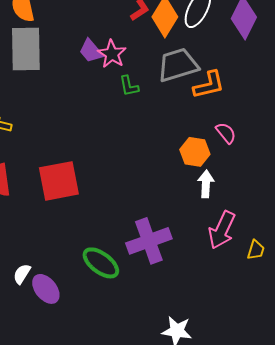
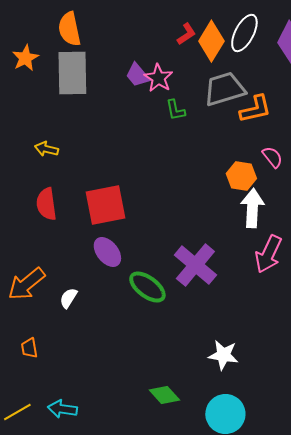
white arrow: (206, 184) -> (252, 208), size x1.4
purple cross: (149, 241) -> (195, 265), turned -30
purple ellipse: (46, 289) -> (107, 252), moved

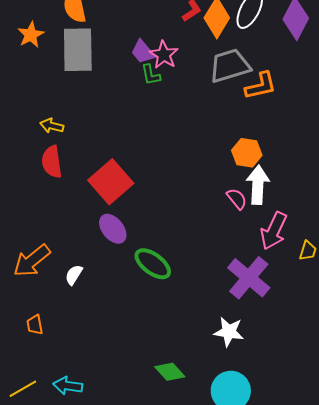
green L-shape: (175, 110) -> (151, 75), moved
pink semicircle: (272, 157) -> (237, 199), moved
red semicircle: (46, 204) -> (52, 162), moved
red square: (105, 205) -> (111, 182), turned -30
purple cross: (195, 265) -> (249, 278), moved

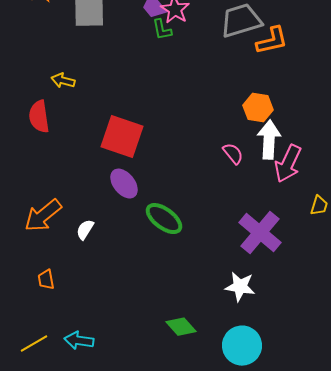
red semicircle: (52, 162) -> (39, 117), moved
red square: (111, 182) -> (122, 137), turned -30
pink semicircle: (237, 199) -> (233, 154), moved
pink arrow: (274, 231) -> (288, 164), moved

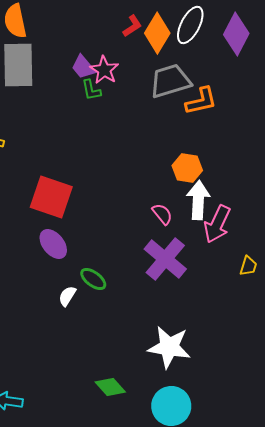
green ellipse: (164, 219) -> (93, 279), size x0.7
white semicircle: (85, 230) -> (67, 296), moved
purple cross: (260, 233) -> (165, 259), moved
white star: (240, 287) -> (169, 347), size x1.4

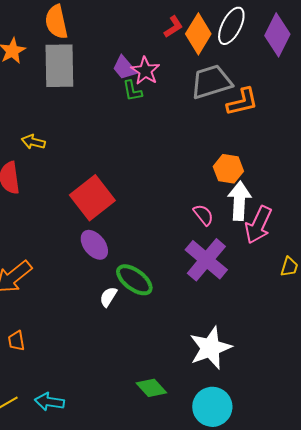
red square: (51, 197) -> (92, 198), turned 33
green ellipse: (93, 279) -> (134, 280), size x1.4
white star: (169, 347) -> (210, 348), turned -30

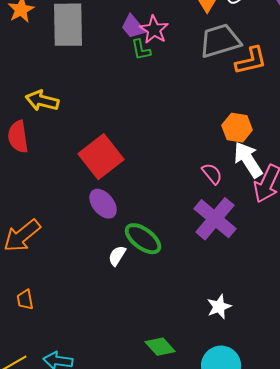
yellow arrow: (33, 142) -> (42, 101), size x1.4
white arrow: (239, 201) -> (248, 160), turned -36
white star: (210, 348) -> (219, 307), size x0.6

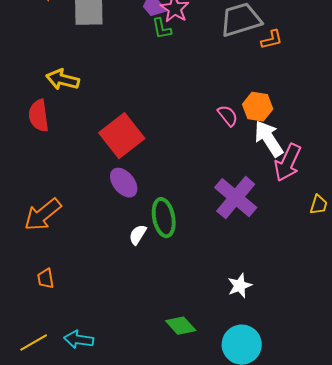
orange L-shape: (251, 61) -> (272, 40), size x0.7
pink semicircle: (212, 174) -> (228, 116), moved
green ellipse: (143, 239) -> (164, 218), turned 42

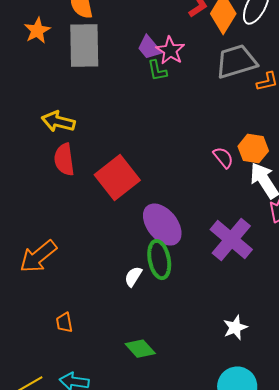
red semicircle: (39, 116) -> (64, 160), moved
purple ellipse: (124, 183) -> (162, 225), moved, size x1.4
orange trapezoid: (46, 279) -> (64, 323), moved
green diamond: (181, 326) -> (140, 349), moved

